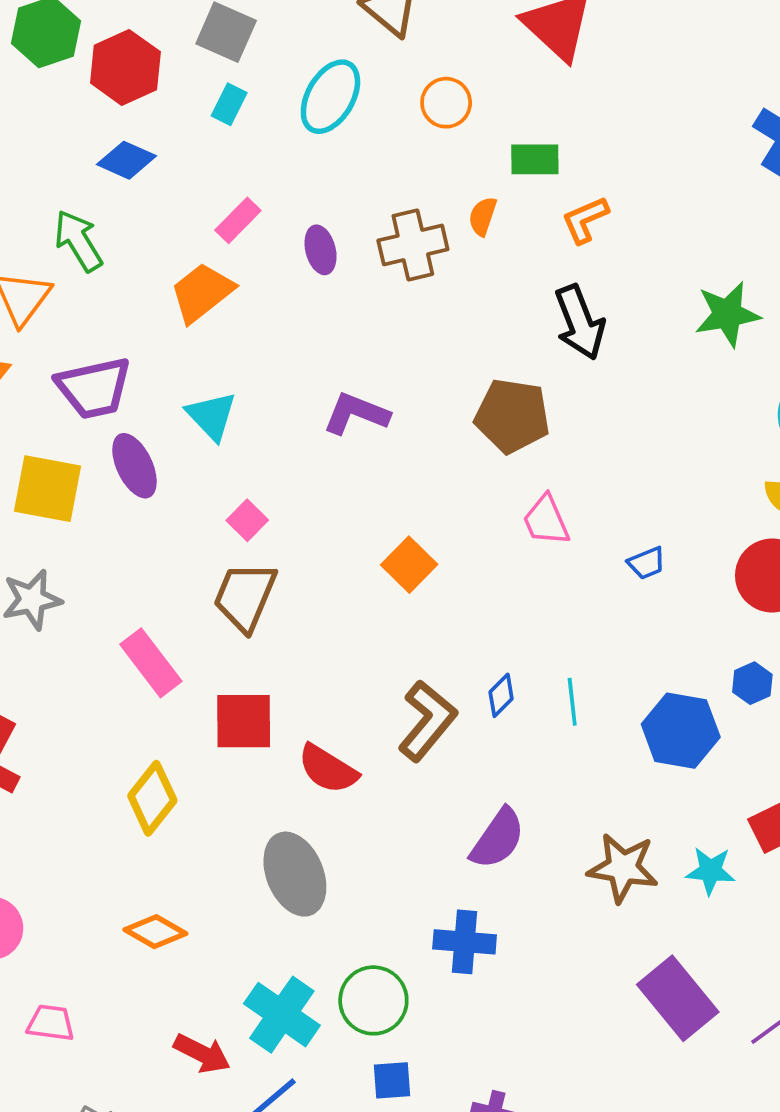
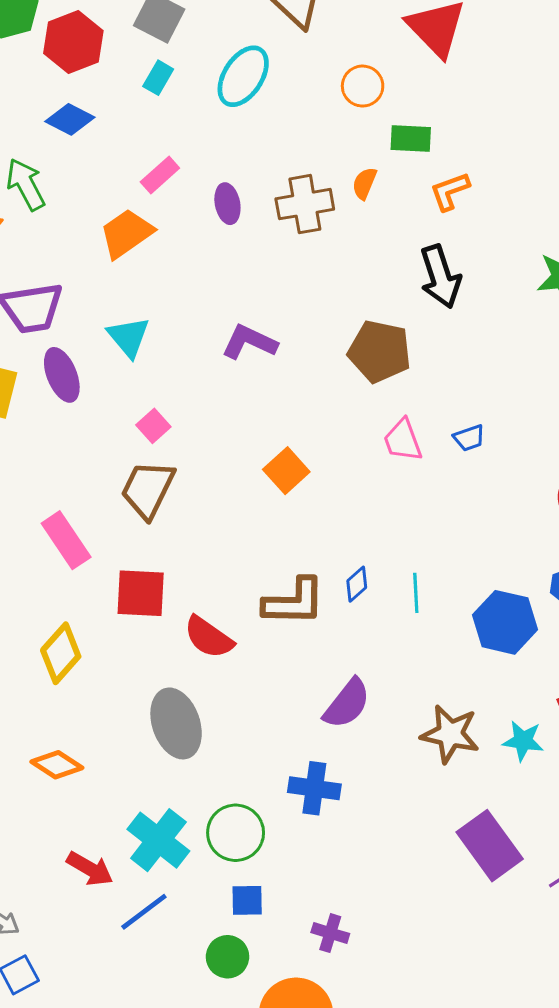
orange circle: (446, 103) -> (363, 86), moved
blue trapezoid: (647, 563) -> (469, 438), moved
brown L-shape: (427, 721) -> (294, 602), turned 48

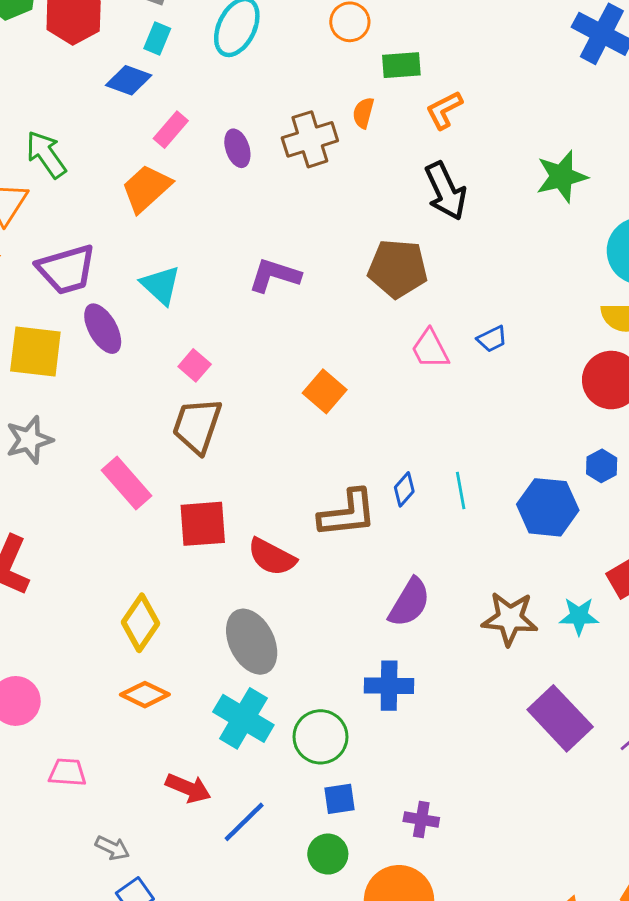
blue diamond: (70, 119) -> (129, 80), moved
yellow diamond: (61, 653) -> (141, 623), moved
cyan cross: (158, 840) -> (243, 718), moved

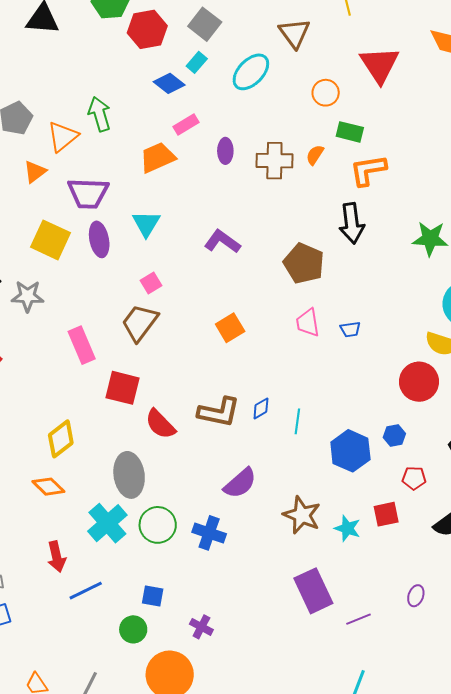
orange L-shape: (444, 110) -> (368, 170), size x1.4
green circle: (320, 737) -> (158, 525), moved
red arrow: (188, 788) -> (57, 557), turned 36

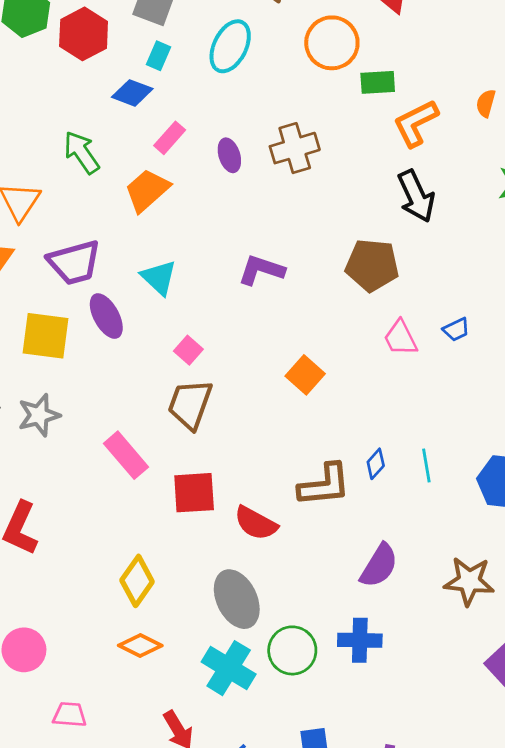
orange circle: (326, 93) -> (332, 43), size x1.5
green arrow: (100, 114) -> (82, 152), moved
orange semicircle: (315, 155) -> (486, 103), moved

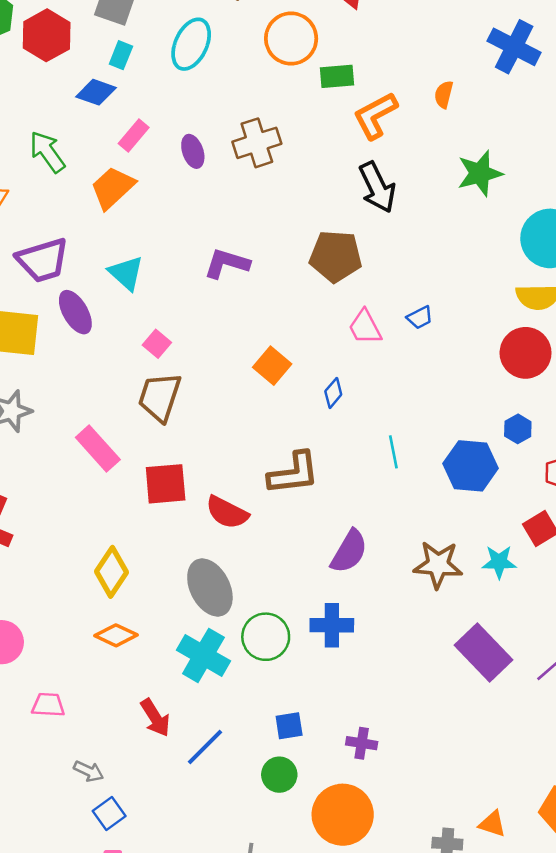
blue diamond: (376, 464) -> (333, 393), moved

